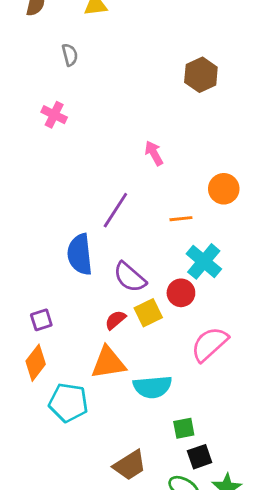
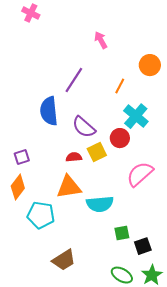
orange line: (181, 219) -> (120, 86), turned -56
red semicircle: (115, 320) -> (74, 157), turned 35
black square: (200, 457) -> (143, 246), moved
brown trapezoid: (130, 465) -> (64, 260), moved

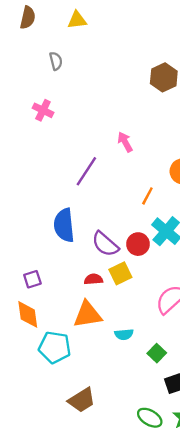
purple line: (74, 80) -> (86, 171), moved
red circle: (120, 138) -> (138, 244), moved
orange diamond: (18, 187) -> (28, 314), turned -45
cyan semicircle: (100, 204) -> (124, 334), size x0.6
green square: (122, 233) -> (157, 353), moved, turned -35

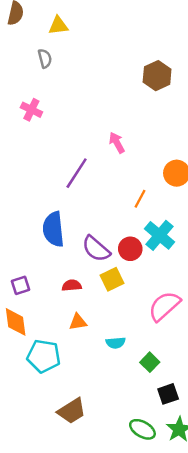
yellow triangle: (77, 20) -> (58, 26), moved
red semicircle: (93, 279) -> (72, 285), moved
orange triangle: (88, 314) -> (78, 322), size x0.6

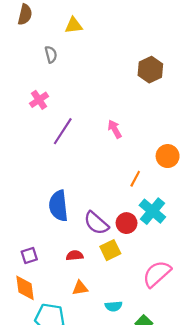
yellow triangle: (58, 26) -> (74, 25), moved
pink cross: (31, 110) -> (39, 100), turned 30
purple line: (77, 173) -> (63, 131), moved

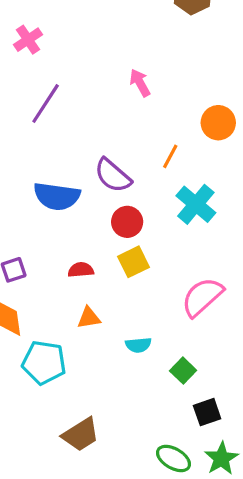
purple line: (63, 131) -> (46, 104), moved
blue semicircle: (58, 206) -> (57, 196), turned -76
purple semicircle: (96, 223) -> (113, 175), moved
red circle: (127, 223) -> (127, 222), moved

